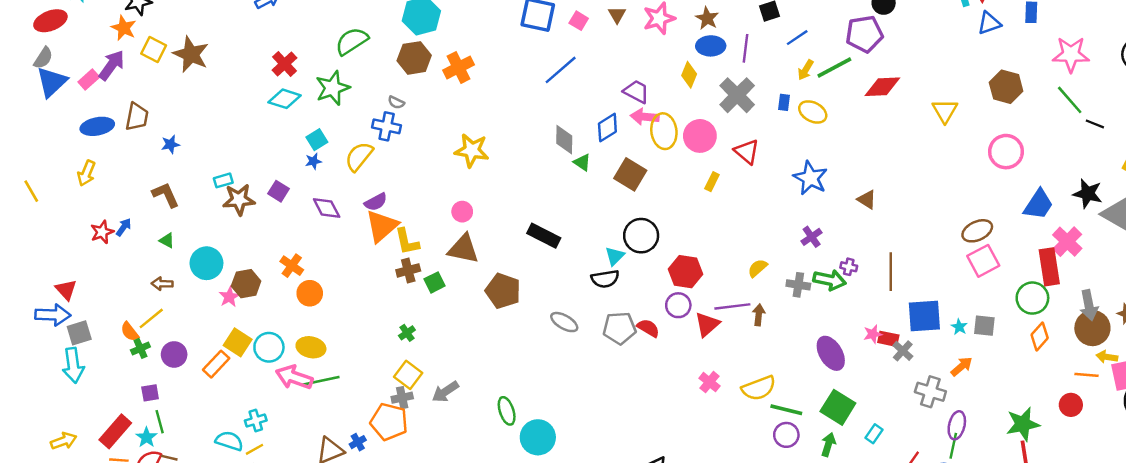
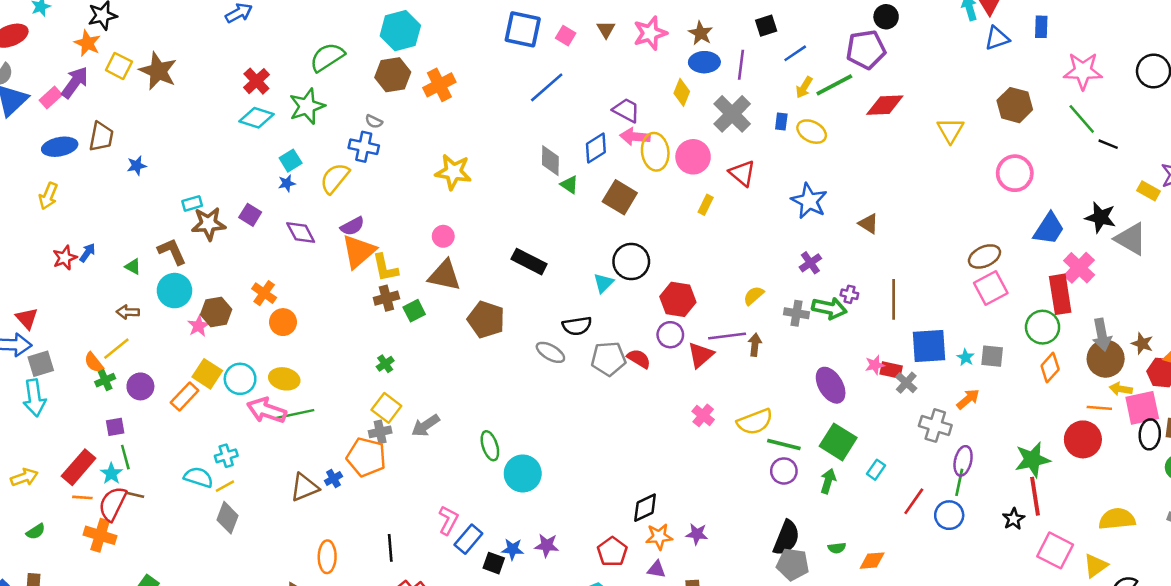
brown L-shape: (166, 195) -> (172, 251), moved
black semicircle: (605, 279) -> (577, 326), moved
red circle: (1071, 405) -> (1083, 439), size x1.5

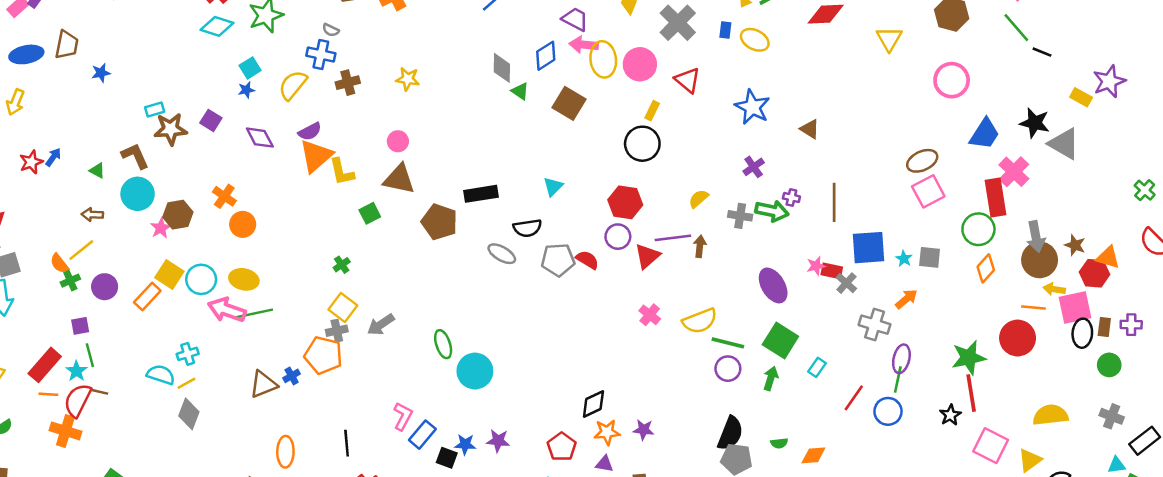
yellow star: (453, 172) -> (408, 79), size x0.7
black rectangle: (529, 262) -> (481, 194), moved, turned -36
black circle: (631, 262) -> (642, 144), moved
brown cross: (386, 298) -> (348, 83), moved

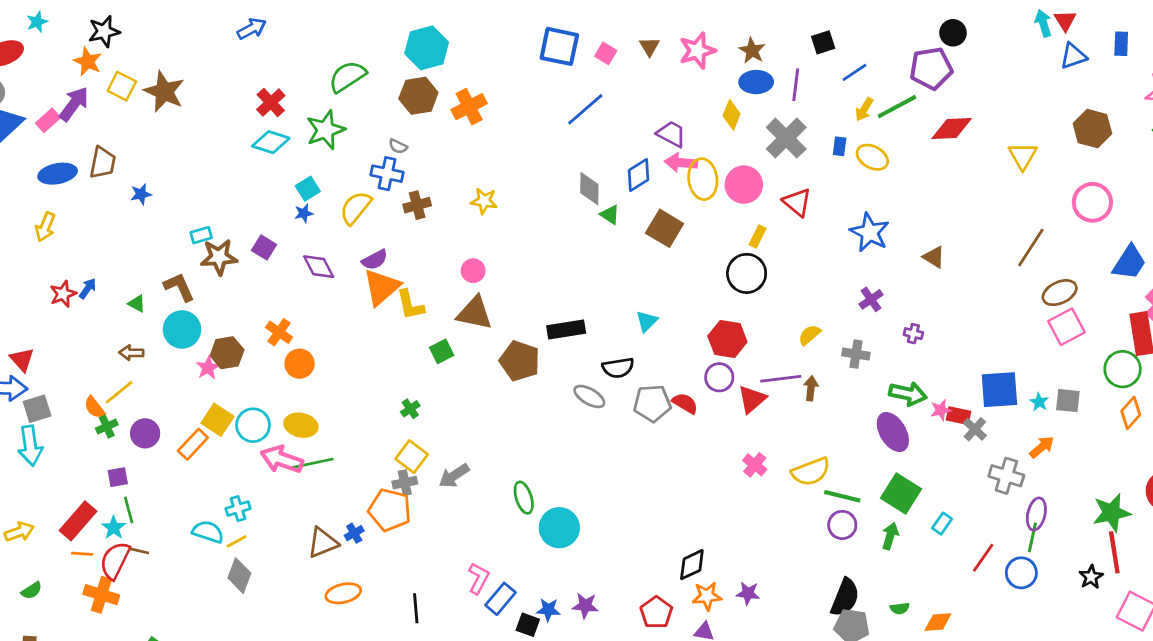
brown line: (834, 202) -> (1031, 247), moved, turned 33
green arrow: (772, 211) -> (908, 394), moved
orange ellipse: (285, 452) -> (343, 593), moved, turned 76

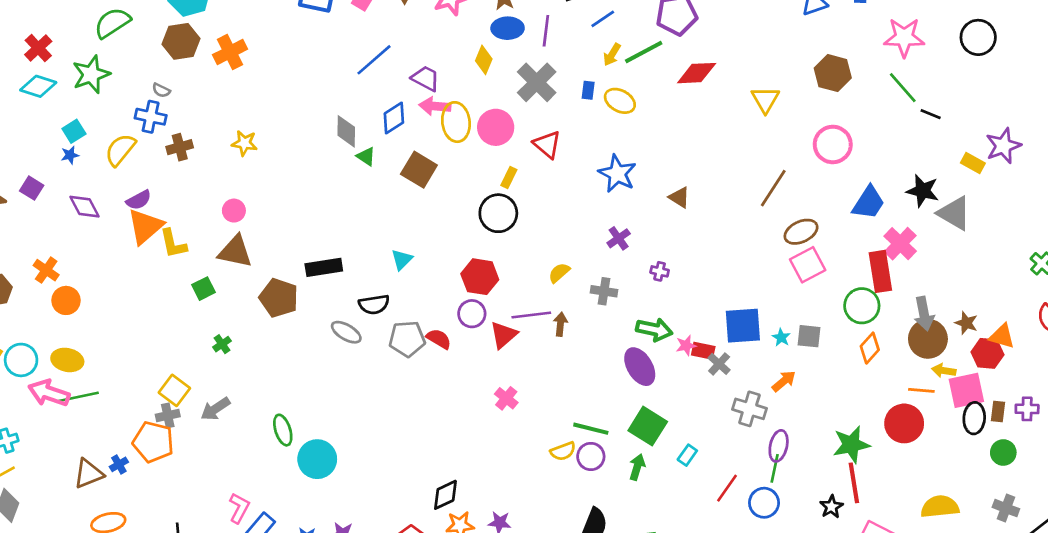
blue line: (585, 109) -> (374, 60), moved
green cross: (410, 409) -> (222, 344), moved
yellow semicircle: (811, 472) -> (563, 451), moved, size x0.7

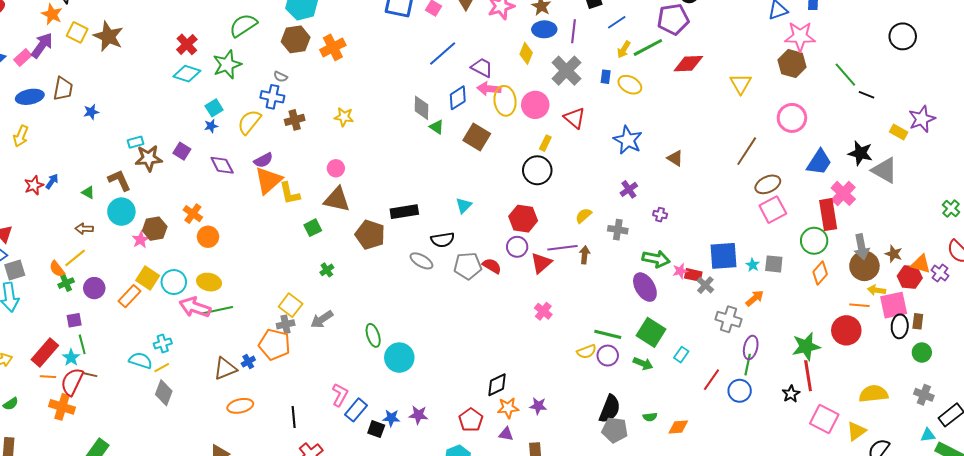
pink star: (904, 37) -> (800, 36), moved
purple cross: (1027, 409) -> (940, 273), moved, turned 36
green arrow: (637, 467) -> (643, 364), turned 96

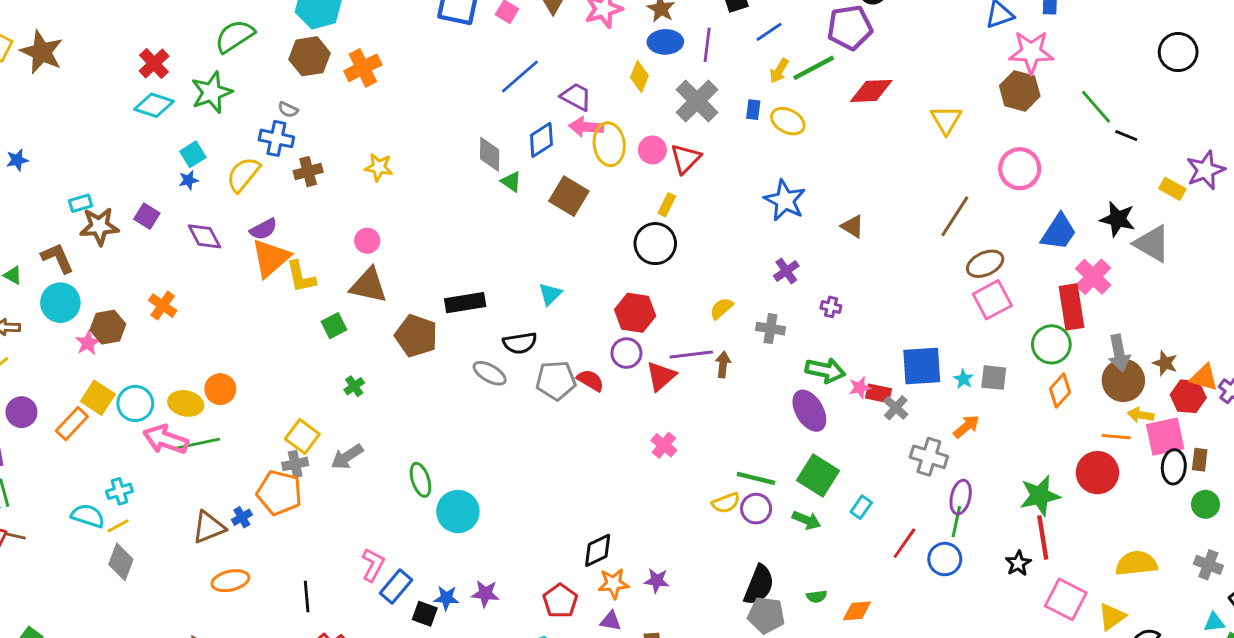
pink circle: (535, 105) -> (652, 150), size x0.7
red triangle: (574, 118) -> (686, 159), moved, turned 35
orange circle: (208, 237) -> (220, 389), moved

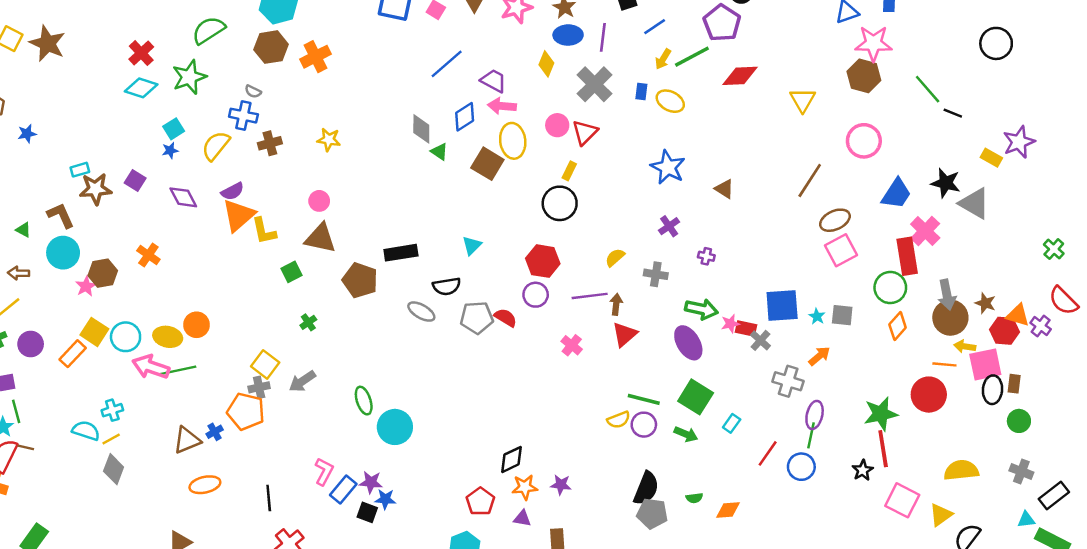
purple pentagon: (850, 28) -> (722, 23), turned -30
yellow ellipse: (609, 144) -> (513, 141), moved
red triangle: (661, 376) -> (625, 334), moved
pink cross: (664, 445) -> (572, 345), moved
purple star: (485, 594) -> (371, 482), moved

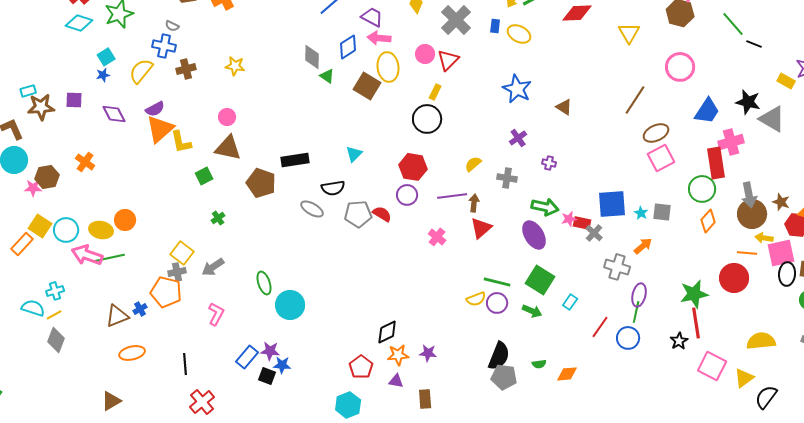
purple square: (135, 180) -> (74, 100), turned -30
pink cross: (925, 231) -> (731, 142), turned 30
pink star: (86, 286) -> (33, 188), turned 30
pink L-shape: (324, 471) -> (216, 314), moved

